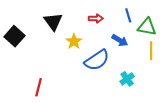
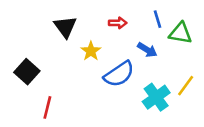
black square: (15, 36) -> (27, 72), moved
yellow line: (151, 51) -> (186, 86), moved, turned 36
cyan cross: (127, 79) -> (156, 97), size x1.5

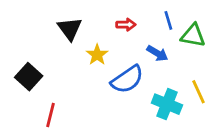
yellow line: (186, 86) -> (199, 92), turned -60
cyan cross: (156, 97) -> (167, 104), turned -32

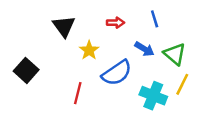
green triangle: (193, 36) -> (175, 54), moved, turned 30
yellow line: (199, 92) -> (182, 84), turned 50
red line: (51, 115) -> (78, 93), moved

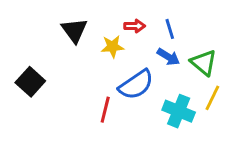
blue line: (155, 19) -> (170, 29), moved
yellow star: (89, 50) -> (113, 47), moved, turned 30
red line: (78, 93) -> (105, 110), moved

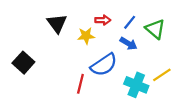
blue line: (170, 29) -> (130, 22), turned 56
green triangle: (204, 63) -> (155, 29), moved
yellow line: (212, 98) -> (162, 75), turned 30

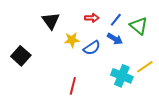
yellow star: (86, 36) -> (72, 40), moved
blue semicircle: (104, 65) -> (92, 48), moved, size x0.7
red line: (80, 84) -> (73, 86), moved

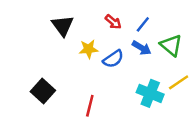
red arrow: (92, 18) -> (113, 22), turned 40
green triangle: (139, 26) -> (171, 45), moved
black square: (21, 56) -> (43, 91), moved

